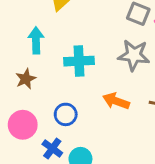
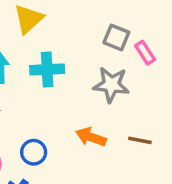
cyan cross: (79, 61) -> (47, 70), moved

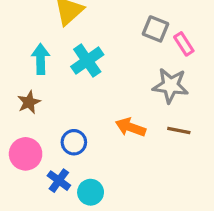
cyan cross: (47, 70) -> (87, 61), turned -32
gray star: (111, 85) -> (171, 86), moved

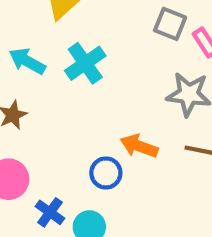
cyan arrow: (41, 59) -> (27, 61), turned -60
blue circle: (74, 142) -> (106, 173), moved

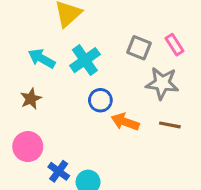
gray square: (170, 24) -> (139, 48), moved
blue circle: (106, 173) -> (100, 100), moved

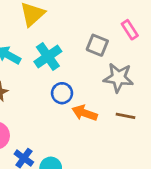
pink rectangle: (175, 45) -> (130, 30), moved

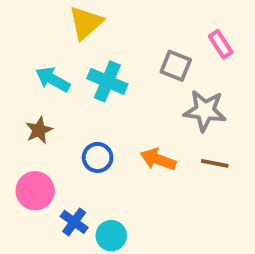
cyan cross: (48, 57) -> (107, 81), turned -32
blue circle: (62, 93) -> (98, 157), moved

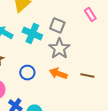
gray square: (176, 66) -> (57, 26), moved
gray star: (205, 111) -> (59, 49), moved, turned 30

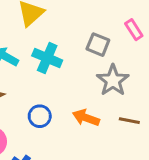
gray square: (57, 26) -> (98, 45), moved
gray star: (59, 49) -> (113, 80), moved

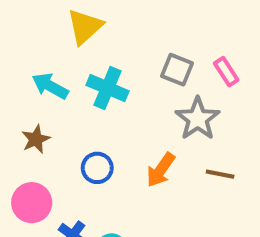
pink rectangle: (134, 30) -> (226, 72), moved
orange arrow: (86, 118) -> (161, 170), turned -75

